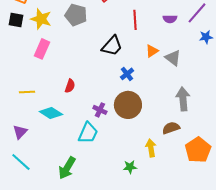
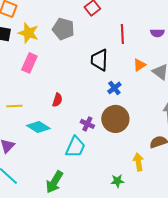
black trapezoid: (112, 46) -> (99, 60), turned 140

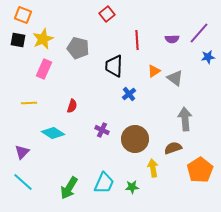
gray pentagon: (63, 29) -> (78, 48), moved
yellow star: (28, 33) -> (43, 39), turned 30
yellow line: (14, 106) -> (29, 103), moved
brown circle: (115, 119) -> (135, 139), moved
cyan trapezoid: (75, 147) -> (104, 183), moved

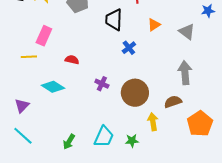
pink rectangle: (44, 69) -> (44, 36), moved
gray triangle: (175, 78) -> (187, 32), moved
red semicircle: (72, 106) -> (72, 60), turned -96
green arrow: (69, 188) -> (69, 142), size x0.7

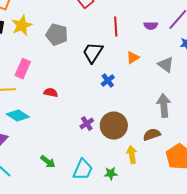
black trapezoid: (114, 20) -> (93, 53), turned 30
purple cross: (102, 84) -> (87, 124), moved, turned 32
cyan diamond: (53, 87) -> (18, 116), moved
green arrow: (69, 142) -> (48, 162), moved, turned -84

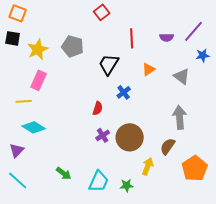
yellow star: (22, 26) -> (38, 49), moved
red semicircle: (51, 93) -> (98, 108), moved, turned 96
brown semicircle: (152, 135) -> (168, 146), turned -36
yellow arrow: (132, 155) -> (148, 166), turned 30

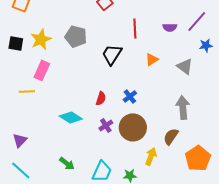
black square: (13, 38) -> (16, 43), moved
blue cross: (124, 92) -> (130, 96), moved
cyan diamond: (34, 127) -> (71, 117), moved

